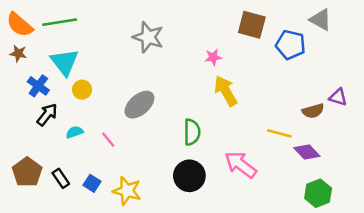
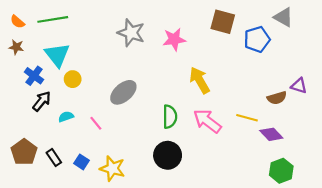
orange semicircle: (20, 25) -> (17, 22), size x0.6
blue pentagon: (291, 45) -> (257, 39), turned -30
pink star: (213, 57) -> (174, 39), moved, size x1.5
pink arrow: (241, 165) -> (207, 121), moved

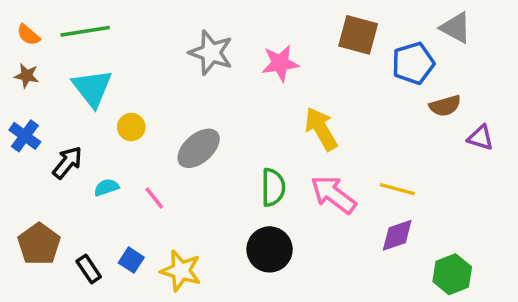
blue cross: (34, 76) -> (25, 136), moved
yellow circle: (73, 79) -> (131, 127), moved
brown semicircle: (277, 98) -> (445, 106), moved
purple diamond: (271, 134) -> (397, 235), moved, turned -65
black rectangle: (54, 157) -> (89, 269), moved

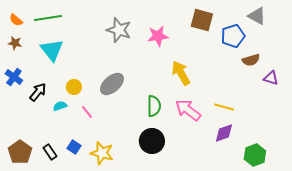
yellow circle: (131, 127) -> (74, 87), moved
brown pentagon: (39, 244) -> (20, 152), moved

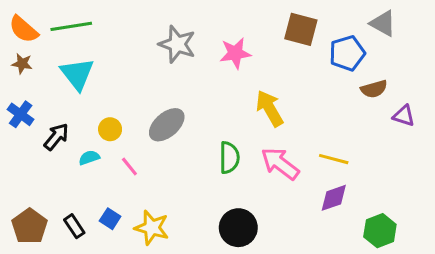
orange semicircle: (16, 20) -> (24, 29), size x1.5
black circle: (152, 141) -> (238, 228), moved

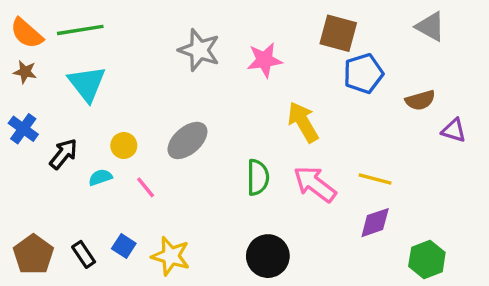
blue pentagon: (347, 53) -> (363, 73), moved

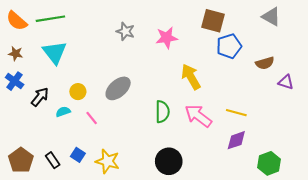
gray star: (199, 50) -> (125, 31), size x0.7
brown star: (25, 72) -> (16, 54), moved

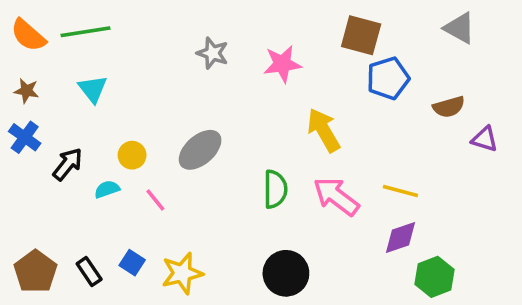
cyan triangle: (55, 53) -> (93, 89), size x0.7
yellow star: (107, 161) -> (182, 273), turned -30
green hexagon: (269, 163) -> (434, 277), moved

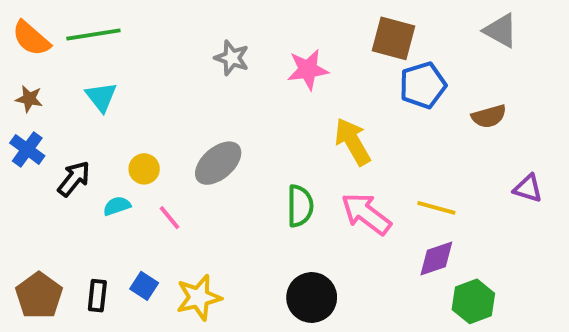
purple triangle: (485, 139) -> (528, 188), moved
black rectangle: (89, 272) -> (97, 296), turned 40

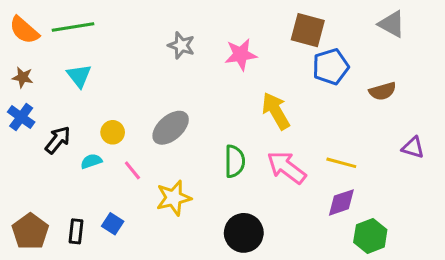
yellow star: (199, 297) -> (174, 198), moved

